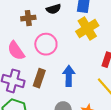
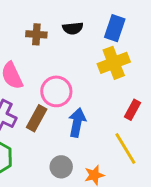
pink circle: (46, 44) -> (56, 91), moved

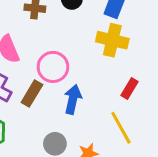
yellow cross: (114, 63) -> (112, 40), turned 32

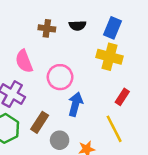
brown rectangle: (32, 94) -> (40, 122), moved

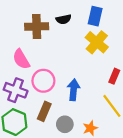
brown cross: (47, 28) -> (37, 26), size x1.5
yellow cross: (109, 57) -> (97, 42), turned 35
pink circle: (60, 77) -> (43, 81), moved

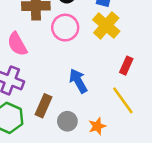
pink circle: (43, 81) -> (65, 28), moved
blue arrow: (74, 90) -> (78, 81), turned -35

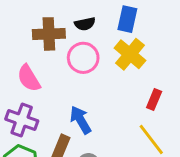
blue arrow: (78, 81) -> (81, 120), moved

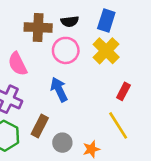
blue arrow: (81, 120) -> (59, 90), moved

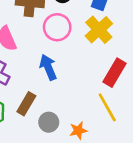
red rectangle: (123, 91) -> (115, 73), size x1.5

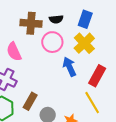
blue arrow: (48, 67) -> (69, 67), moved

